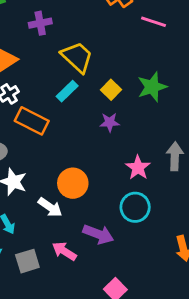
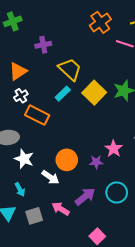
yellow square: (111, 90) -> (94, 93), size x1.6
purple star: (110, 122) -> (96, 162), moved
cyan circle: (135, 207) -> (117, 192), moved
purple arrow: (98, 234) -> (85, 197), turned -60

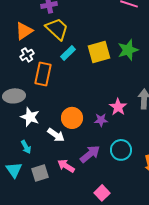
yellow trapezoid: (70, 69) -> (57, 29), moved
yellow square: (94, 93) -> (99, 52), turned 30
orange rectangle: (37, 115) -> (43, 74), turned 75

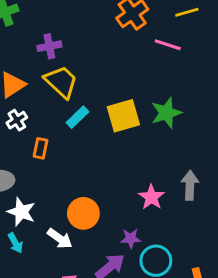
orange rectangle: (43, 74) -> (41, 148), size x0.6
purple star: (101, 120) -> (131, 239), moved
cyan arrow: (26, 147) -> (15, 243), moved

